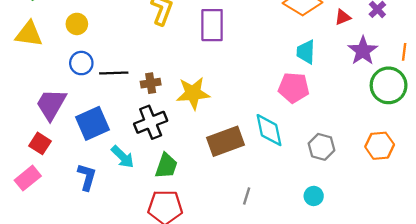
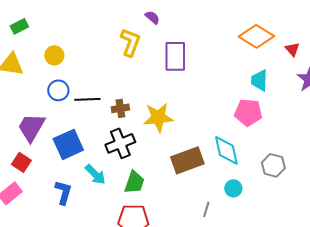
red triangle: (343, 17) -> (292, 49), turned -49
cyan circle: (314, 196) -> (233, 188), moved

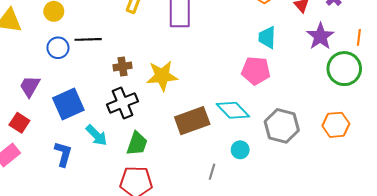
black line: (87, 99) -> (88, 39), moved
purple trapezoid: (31, 127) -> (30, 86), size x0.7
cyan diamond: (226, 150) -> (233, 110), turned -32
gray hexagon: (273, 165) -> (282, 126), size x1.4

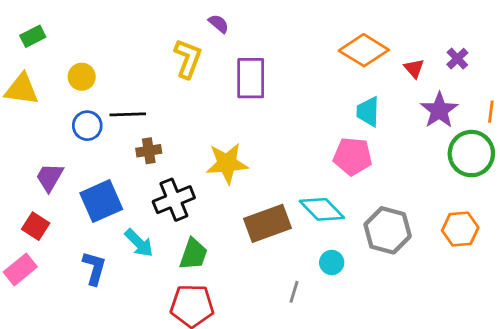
brown cross: (122, 67) -> (149, 151), moved

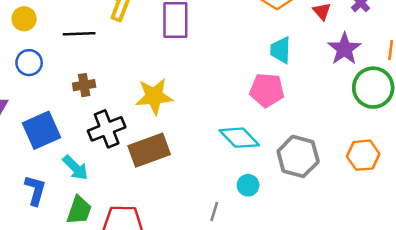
black line: (128, 114) -> (79, 34), moved
brown rectangle: (267, 223) -> (149, 150), moved
green trapezoid: (193, 254) -> (79, 210), moved

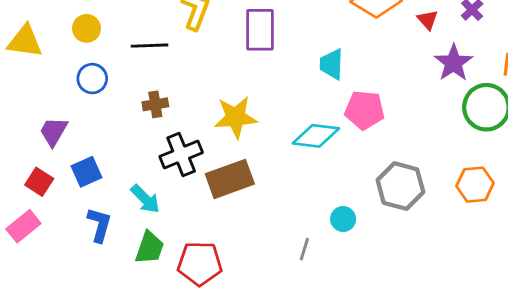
cyan trapezoid: (281, 50) -> (332, 64), moved
blue square: (42, 130) -> (86, 172), moved, size x0.7
cyan diamond: (239, 138) -> (316, 136), moved, turned -39

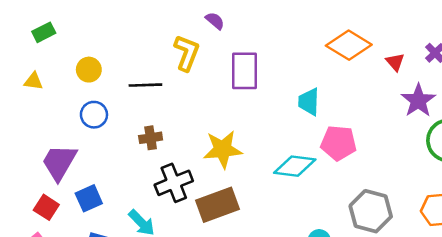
yellow triangle: (25, 41) -> (33, 81), size x0.6
purple trapezoid: (54, 132) -> (59, 162), size x1.4

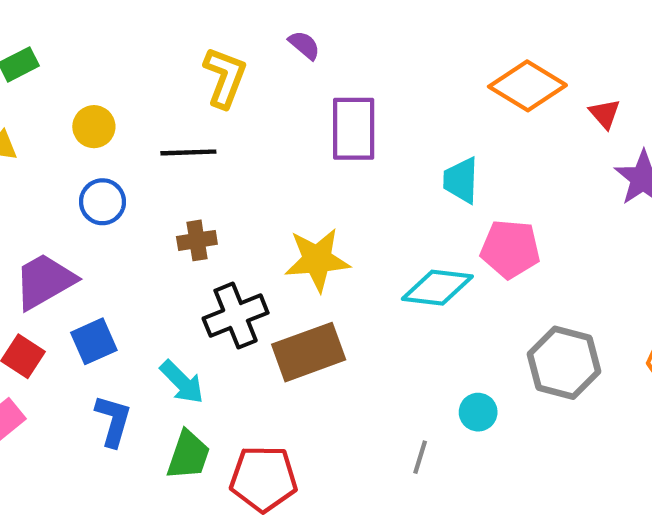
yellow L-shape: (187, 53) -> (225, 77), moved
purple trapezoid: (59, 162) -> (45, 281), turned 30

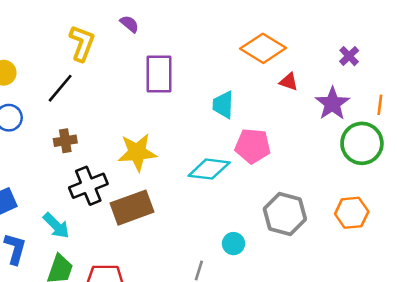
red triangle: (605, 114) -> (289, 82), moved, turned -30
black line: (188, 152) -> (60, 88), turned -48

